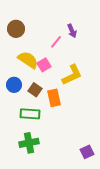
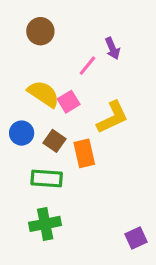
brown circle: (16, 29) -> (40, 31), moved

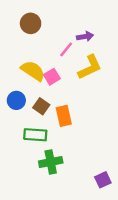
purple arrow: (112, 48) -> (85, 36), turned -77
yellow L-shape: (112, 117) -> (90, 67), moved
green cross: (45, 224) -> (51, 162), moved

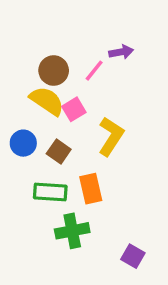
brown circle: (31, 23) -> (54, 71), moved
yellow L-shape: (90, 67) -> (111, 136), moved, turned -32
orange rectangle: (64, 116) -> (91, 189), moved
purple square: (103, 180) -> (133, 256), moved, turned -35

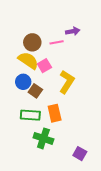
pink line: (94, 71) -> (57, 42), turned 40
blue circle: (23, 143) -> (23, 82), moved
green cross: (72, 231) -> (43, 138), turned 30

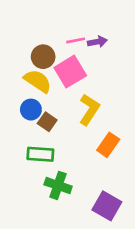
pink line: (57, 42) -> (76, 40), moved
pink square: (44, 66) -> (70, 72), moved, size x1.6
orange rectangle: (55, 113) -> (108, 145), moved, turned 48
purple square: (80, 154) -> (107, 206), size x1.5

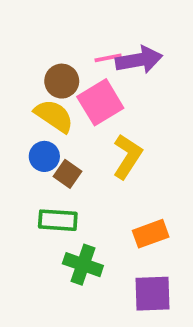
purple arrow: (97, 42) -> (139, 60), size x1.6
orange rectangle: (108, 145) -> (151, 234), moved, turned 35
purple square: (107, 206) -> (153, 294), turned -32

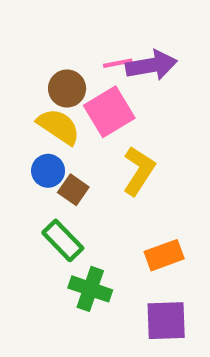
green rectangle: (58, 220) -> (63, 240), turned 42

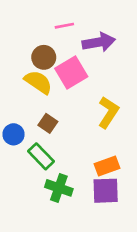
pink line: (118, 63) -> (64, 26), moved
blue circle: (48, 171) -> (14, 134), moved
yellow L-shape: (139, 171) -> (108, 112), moved
purple square: (166, 321) -> (106, 191), moved

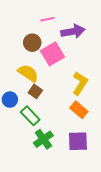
yellow semicircle: (38, 82) -> (28, 73), moved
orange rectangle: (107, 166) -> (79, 110), moved, turned 60
green cross: (59, 188) -> (43, 139), turned 36

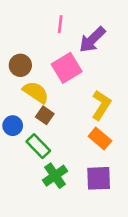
pink line: (47, 19) -> (60, 24), turned -72
purple arrow: (73, 31) -> (92, 40), turned 145
brown circle: (32, 43) -> (20, 65), moved

